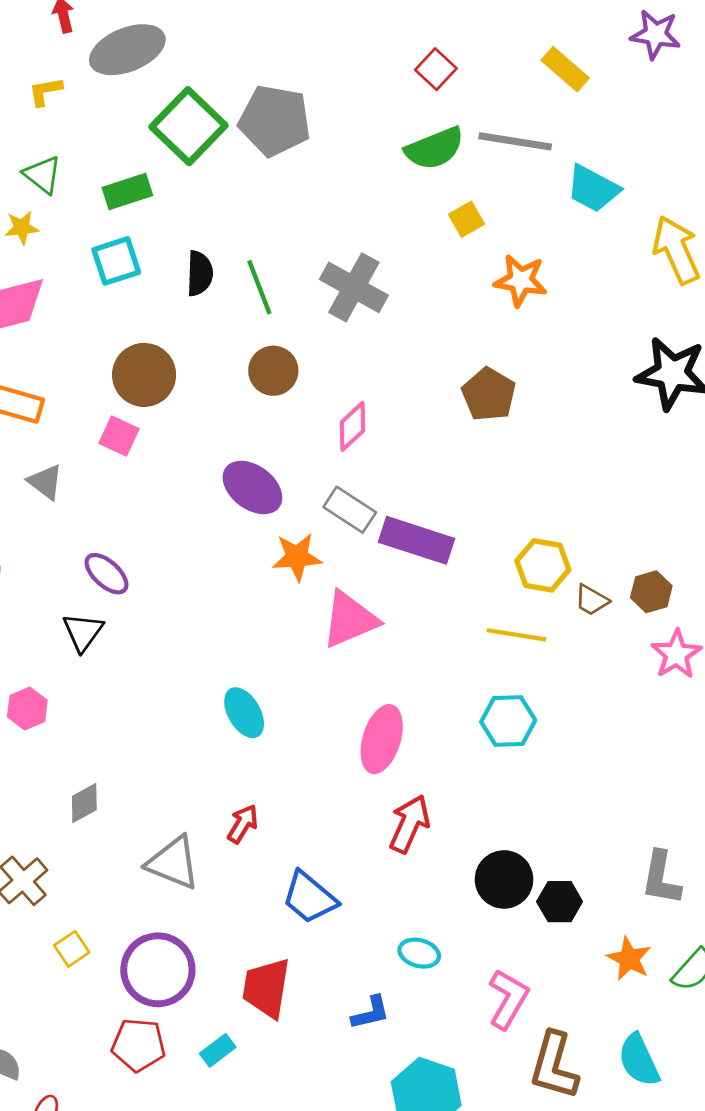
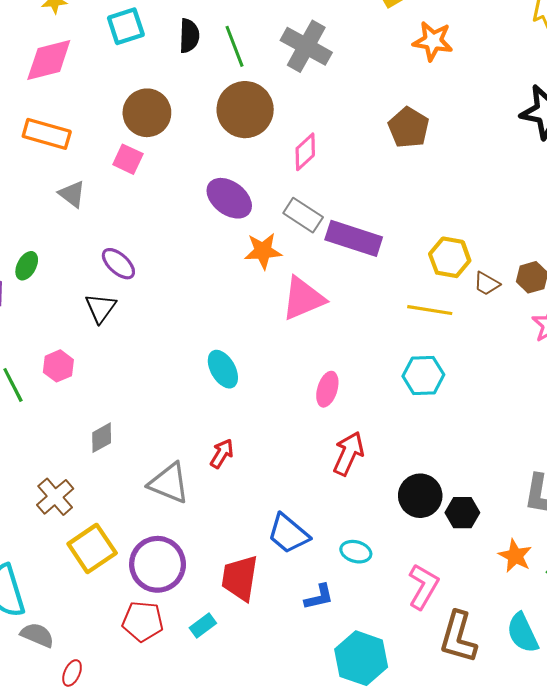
brown circle: (273, 371) -> (245, 110), size x1.5
pink ellipse: (382, 739) -> (327, 389), size x0.7
blue trapezoid: (309, 898) -> (288, 534), moved
yellow square: (72, 949) -> (92, 548), size x1.8

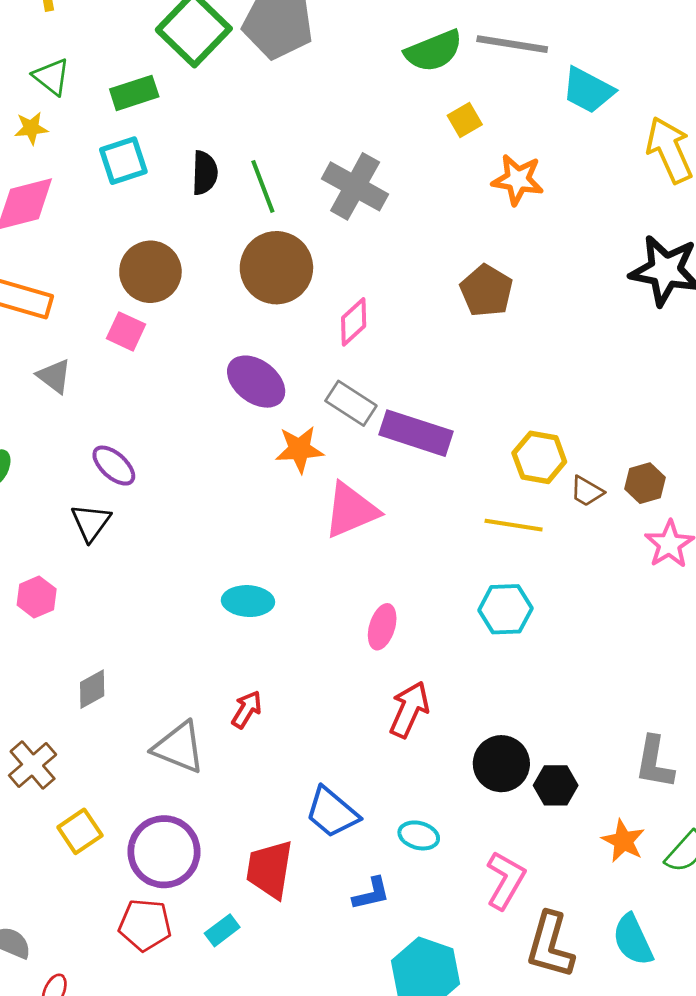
cyan ellipse: (223, 369) -> (248, 601), turned -57
yellow square: (92, 548) -> (80, 831), size x0.7

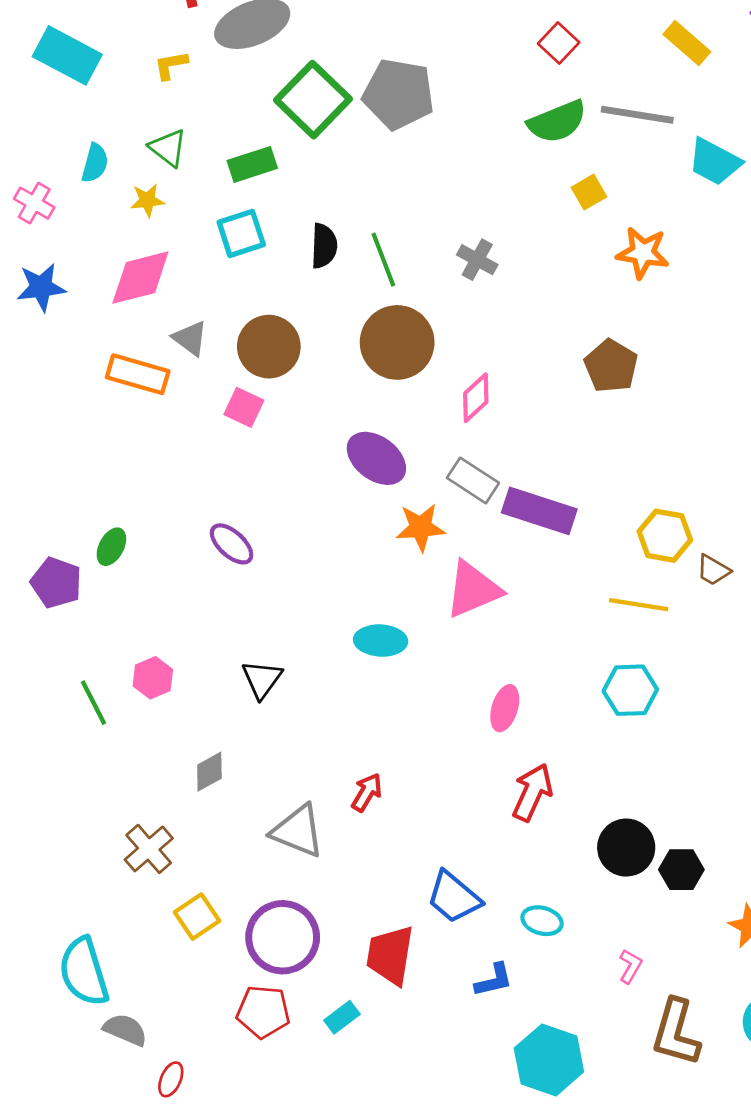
gray cross: (355, 186) -> (477, 260), size x0.6
gray triangle: (54, 376) -> (190, 338), moved
black triangle: (91, 522) -> (262, 679), moved
cyan ellipse: (248, 601) -> (381, 641), moved
pink L-shape: (505, 880) -> (630, 966), size x0.6

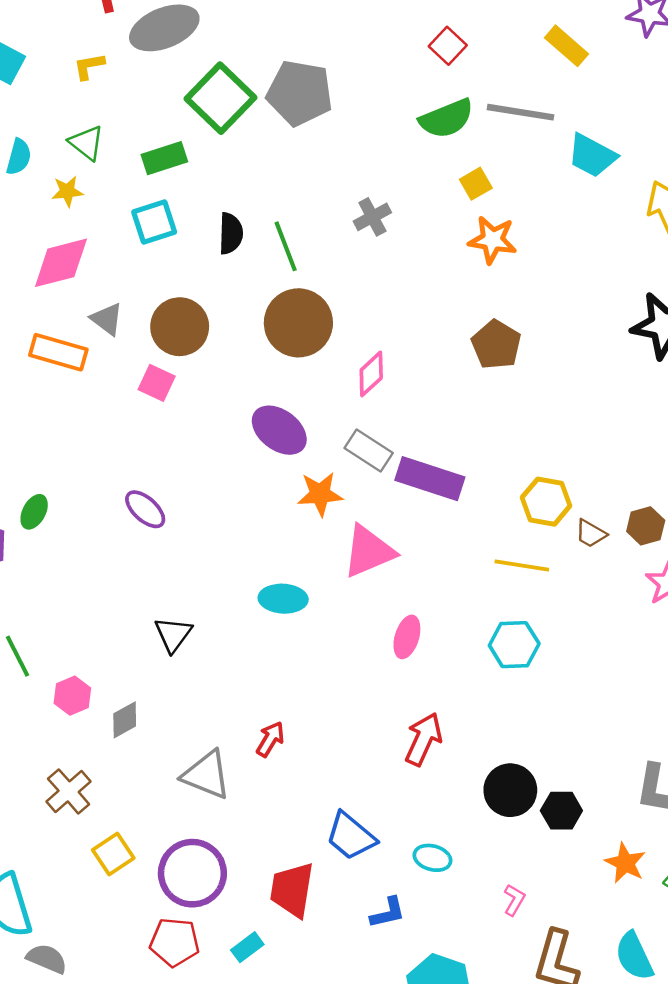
orange star: (643, 253) -> (492, 240), moved
gray cross: (477, 260) -> (372, 217), moved, turned 33
pink hexagon: (153, 678) -> (72, 696), moved
pink ellipse: (505, 708) -> (407, 637), moved

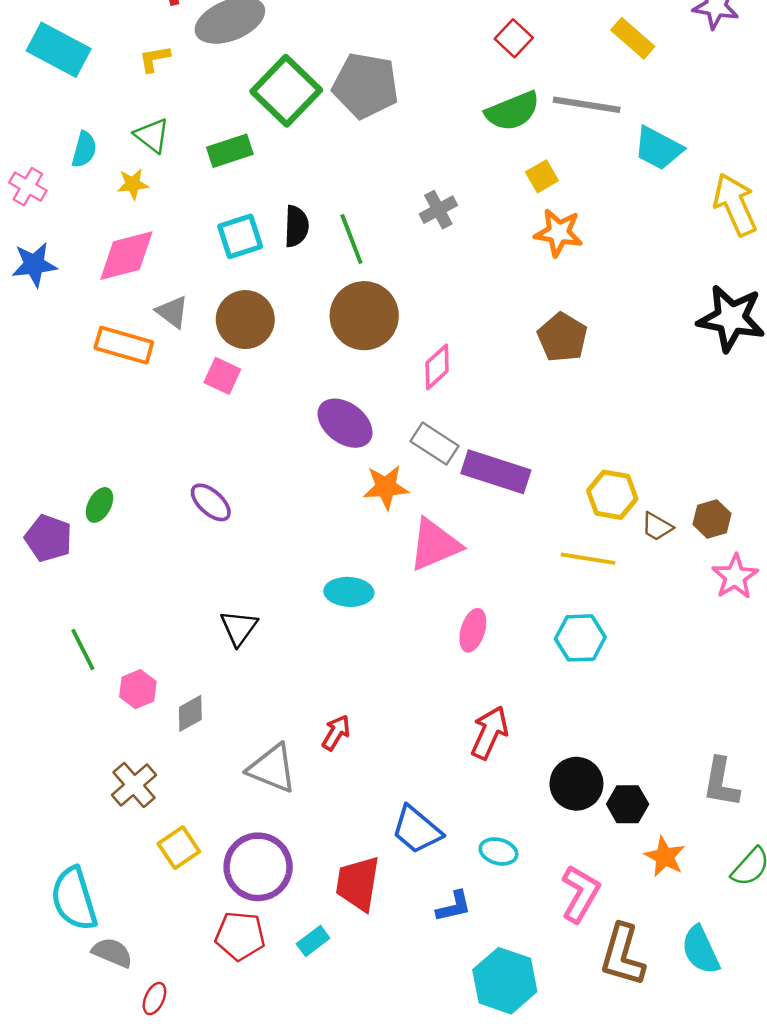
cyan square: (154, 222) -> (240, 236), moved
orange star: (625, 863) -> (665, 857), moved
pink L-shape: (514, 900) -> (580, 894), size x1.8

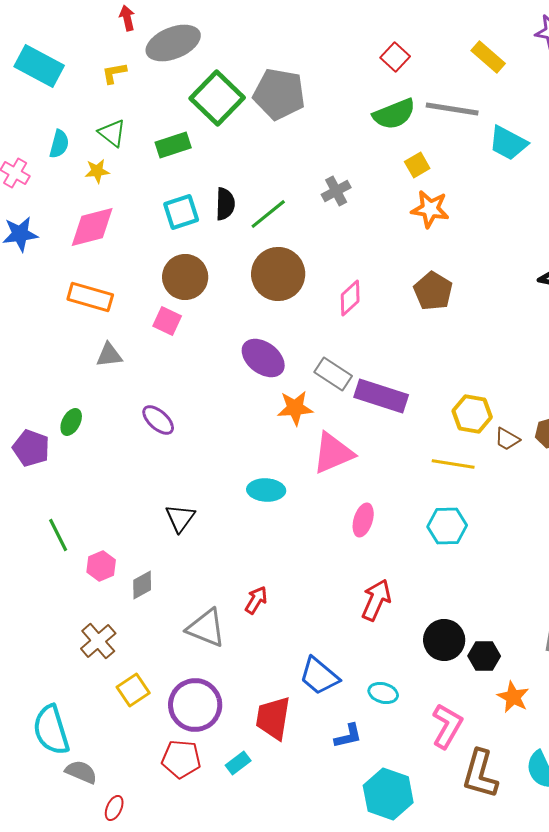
green line: (351, 239) -> (268, 214), turned 72
gray triangle: (172, 312) -> (109, 355), moved, turned -44
pink diamond: (437, 367) -> (350, 298), moved

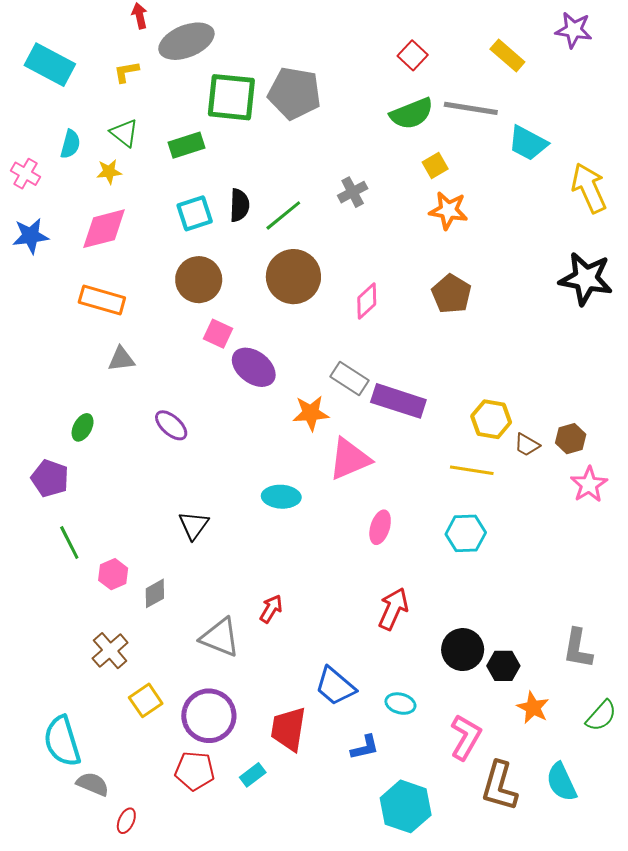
green square: (217, 98) -> (231, 97), turned -38
pink square: (167, 321) -> (218, 334), moved
purple ellipse: (263, 358) -> (254, 367), moved
purple pentagon: (31, 448) -> (50, 478), moved

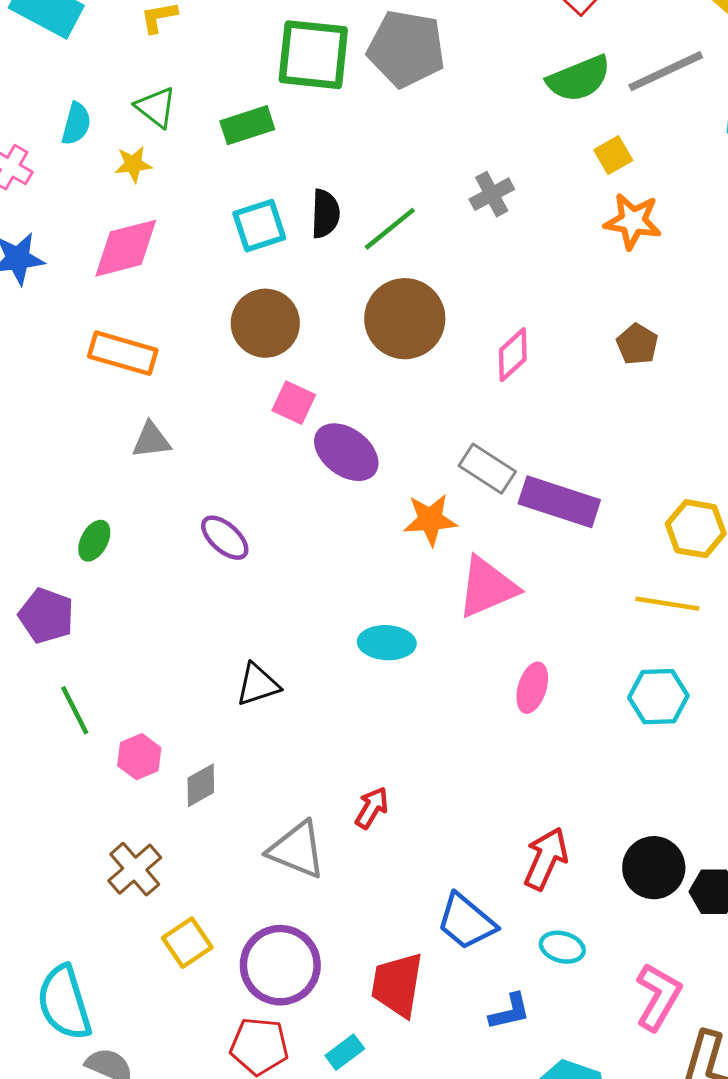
gray line: (471, 108) -> (666, 71), turned -34
brown pentagon: (451, 294) -> (637, 344), size x0.7
black triangle: (194, 525) -> (258, 685), turned 36
red arrow: (393, 609) -> (546, 859), moved

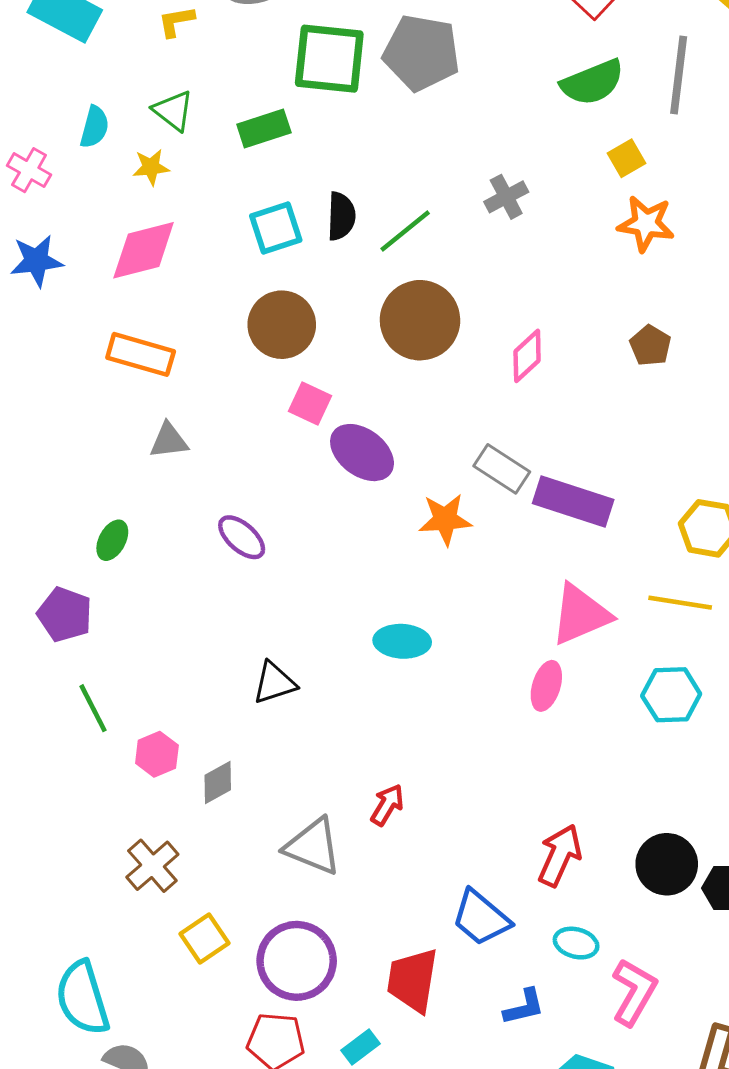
gray line: (666, 71) -> (679, 75), turned -58
pink triangle: (487, 587) -> (581, 615), moved
pink L-shape: (658, 997) -> (634, 992), moved

